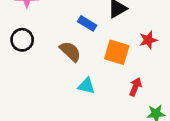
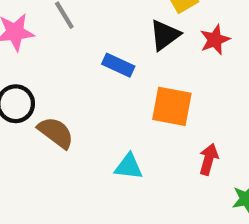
red star: (148, 40) -> (215, 40), moved
brown semicircle: (70, 51) -> (56, 133), moved

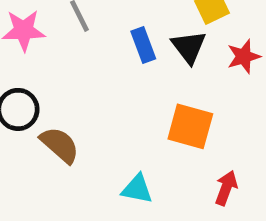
black triangle: (165, 35) -> (189, 47), turned -36
blue rectangle: (118, 65) -> (143, 45), moved, turned 40

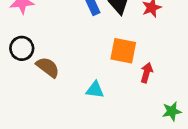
red arrow: (226, 188) -> (147, 73), moved

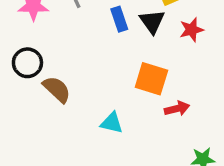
red arrow: (147, 73) -> (177, 109), turned 54

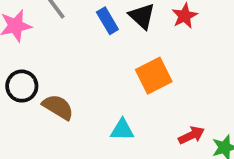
orange square: (151, 79) -> (154, 76), turned -32
red arrow: (177, 109) -> (191, 135), moved

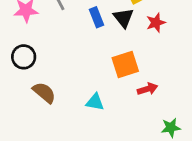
brown semicircle: (58, 107) -> (44, 93), moved
red arrow: (191, 135) -> (147, 89), moved

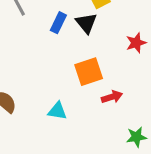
blue rectangle: (97, 17) -> (58, 23), turned 48
red star: (156, 23) -> (136, 43), moved

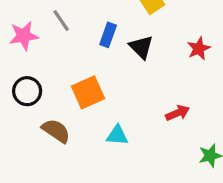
black triangle: (86, 23) -> (141, 47), moved
orange square: (89, 72) -> (88, 92), moved

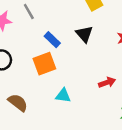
blue rectangle: (108, 35) -> (52, 40), moved, turned -70
brown semicircle: (56, 131) -> (18, 103), moved

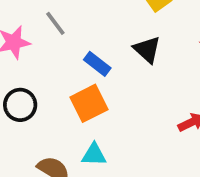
cyan triangle: (63, 95) -> (94, 155), moved

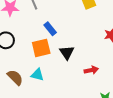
black triangle: (147, 50) -> (67, 53), moved

